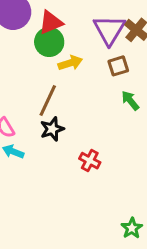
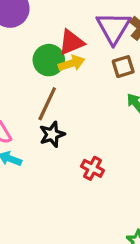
red triangle: (51, 22) -> (71, 42), moved
green circle: (49, 42) -> (49, 60), moved

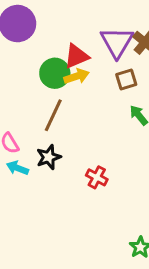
black star: (52, 134) -> (49, 157), moved

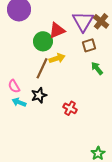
yellow arrow: (77, 76) -> (57, 58), moved

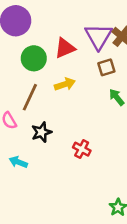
green circle: (43, 41) -> (34, 58), moved
brown line: (42, 68) -> (30, 97), moved
cyan arrow: (19, 102) -> (18, 162), moved

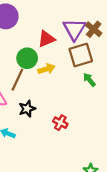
green circle: (34, 58) -> (27, 58), moved
brown square: (106, 67) -> (81, 55), size x1.6

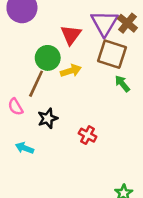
red triangle: (46, 39) -> (71, 35), turned -30
brown square: (81, 55) -> (112, 54), turned 35

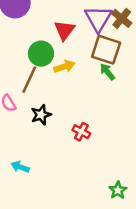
green arrow: (122, 84) -> (107, 72), moved
cyan arrow: (25, 148) -> (20, 167), moved

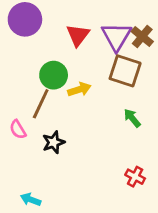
red triangle: (64, 30) -> (78, 35), moved
green arrow: (107, 72) -> (132, 118), moved
red cross: (81, 132) -> (135, 177), moved

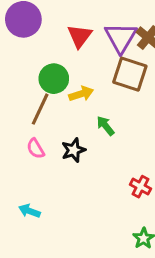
green arrow: (132, 118) -> (105, 126), moved
pink semicircle: (18, 129) -> (36, 149), moved
black star: (54, 142) -> (74, 150), moved

